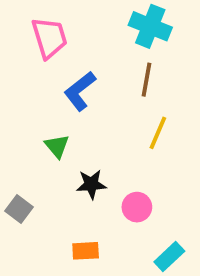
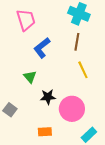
yellow line: (158, 133) -> (83, 70), turned -48
pink circle: (137, 207) -> (72, 109), size x1.6

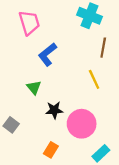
brown line: (77, 42) -> (103, 48), moved
orange rectangle: (45, 132) -> (51, 150), turned -56

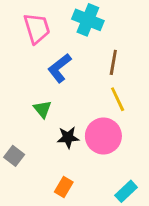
cyan cross: (90, 16) -> (88, 20), moved
brown line: (103, 48) -> (113, 62), moved
pink circle: (82, 124) -> (103, 136), moved

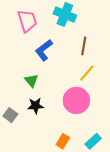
yellow line: (118, 99) -> (87, 73), turned 66
black star: (68, 137) -> (36, 106), moved
orange rectangle: (64, 187) -> (63, 141), moved

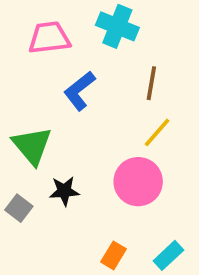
pink trapezoid: (27, 21) -> (49, 38), turned -80
green triangle: (31, 81) -> (32, 146), moved, size x1.6

